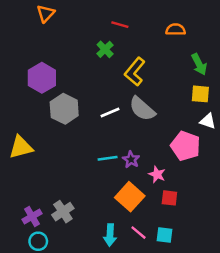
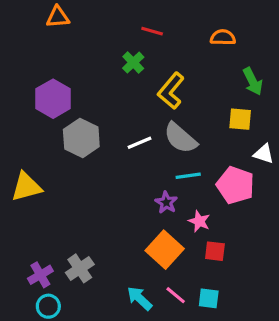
orange triangle: (46, 13) -> (58, 17), turned 42
yellow square: (200, 94) -> (240, 119), moved
cyan line: (108, 158) -> (188, 176), moved
cyan arrow: (110, 235) -> (140, 298), turned 130

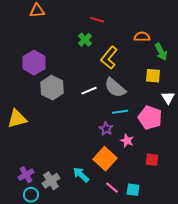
orange semicircle: (223, 37) -> (142, 37), moved
white triangle: (264, 154) -> (168, 98), turned 40
red square: (215, 251) -> (152, 160), moved
gray cross: (80, 268) -> (51, 181), moved
cyan arrow: (140, 298) -> (81, 175), moved

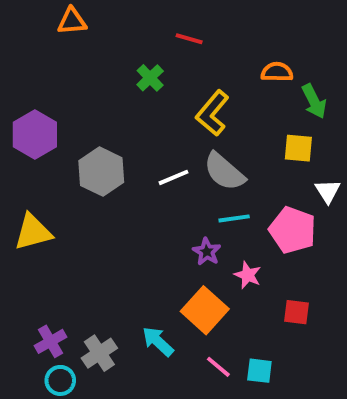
green cross: (85, 40) -> (150, 78), moved
purple hexagon: (34, 63) -> (35, 134), moved

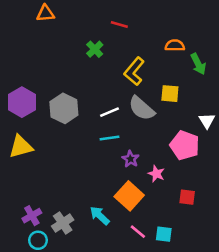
purple hexagon: (35, 134) -> (22, 102), moved
yellow square: (298, 148) -> (170, 94), moved
cyan line: (234, 218) -> (110, 138), moved

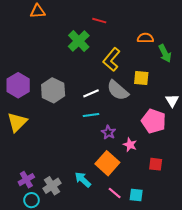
green cross: (95, 49) -> (79, 41), size x1.5
yellow triangle: (21, 147) -> (17, 122), turned -30

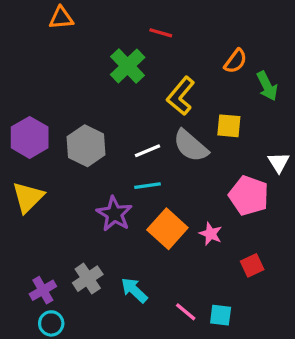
orange semicircle: (145, 38) -> (236, 61), turned 126
purple star: (108, 132) -> (114, 214), moved, size x1.5
orange square: (107, 163) -> (167, 229), moved
red square: (156, 164) -> (252, 265), turned -32
gray cross: (52, 186) -> (88, 279), moved

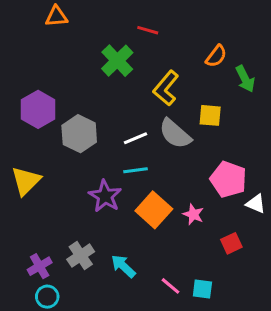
purple hexagon: (30, 137) -> (38, 109), moved
white triangle: (279, 162) -> (256, 204), moved, turned -35

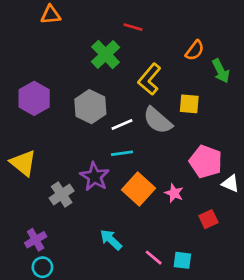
gray hexagon: (79, 134) -> (90, 107), moved
yellow triangle: (26, 181) -> (23, 163), turned -36
gray cross: (81, 256) -> (62, 194), moved

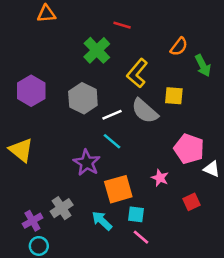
cyan line: (122, 153) -> (112, 141), turned 48
orange square: (138, 189) -> (118, 189), moved, turned 32
gray cross: (62, 194) -> (62, 208), moved
cyan square: (182, 260) -> (136, 214), moved

